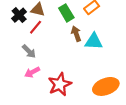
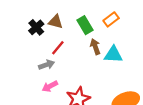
red line: (36, 27) -> (58, 48), moved
gray arrow: (29, 51) -> (46, 65), turned -64

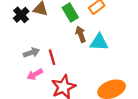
red line: (58, 48) -> (52, 57), moved, turned -56

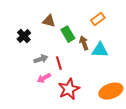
green rectangle: (70, 12) -> (68, 34), moved
black cross: (21, 15) -> (24, 36), moved

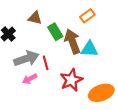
brown arrow: (84, 43) -> (72, 41), size x1.6
gray arrow: (41, 59) -> (26, 59), size x1.6
red star: (69, 89) -> (71, 80), moved

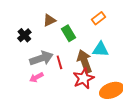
brown triangle: (35, 18) -> (49, 20), turned -40
brown arrow: (72, 41) -> (85, 61), moved
pink arrow: (30, 79) -> (36, 77), moved

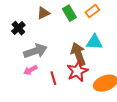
green rectangle: (68, 33) -> (69, 13), moved
red line: (59, 62) -> (53, 78), moved

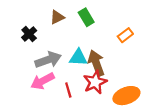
orange rectangle: (92, 11) -> (125, 35), moved
cyan triangle: (94, 42) -> (78, 58), moved
pink arrow: (30, 70) -> (43, 81), size x1.5

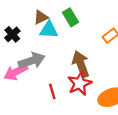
cyan triangle: (78, 58) -> (49, 30), moved
pink arrow: (43, 81) -> (16, 72), moved

